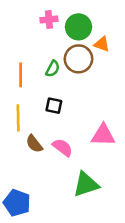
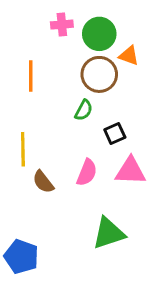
green semicircle: (53, 69) -> (84, 110), moved
orange line: (21, 75) -> (31, 76), moved
black square: (54, 106) -> (115, 134), moved, turned -35
pink semicircle: (62, 147) -> (87, 173), moved, turned 75

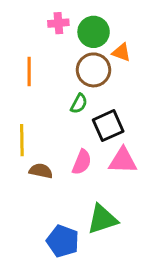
black square: (115, 134) -> (108, 126), size x1.5
brown semicircle: (43, 182) -> (41, 171), turned 140
blue pentagon: (21, 257) -> (63, 241), moved

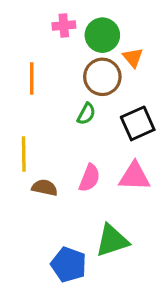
orange triangle: (121, 52) -> (133, 58), turned 30
black square: (108, 126) -> (138, 123), moved

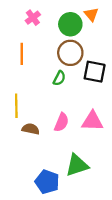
pink cross: (64, 25) -> (33, 18), moved, turned -32
orange triangle: (133, 58) -> (91, 14), moved
black square: (138, 123) -> (95, 72), moved, turned 35

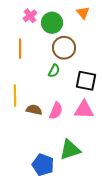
green circle: (70, 24) -> (52, 23), moved
black square: (95, 72) -> (86, 81), moved
brown semicircle: (31, 129) -> (34, 110), moved

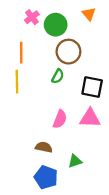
yellow line: (15, 96) -> (17, 82), moved
brown semicircle: (34, 110) -> (44, 147), moved
green triangle: (70, 150) -> (75, 161), size x0.6

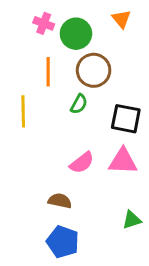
pink cross: (32, 17) -> (44, 23), turned -32
orange line: (21, 53) -> (48, 72), moved
pink semicircle: (60, 119) -> (82, 163), turned 30
green triangle: (75, 161) -> (132, 220), moved

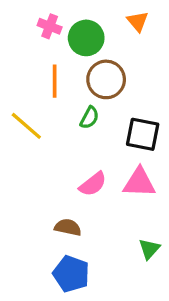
yellow line: (23, 111) -> (26, 126), turned -48
green triangle: (132, 220) -> (149, 249), turned -30

